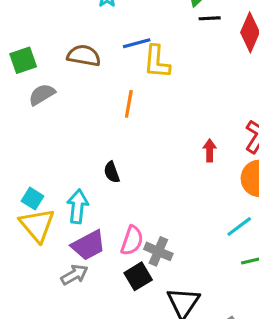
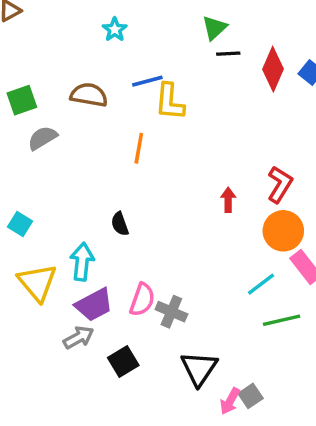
cyan square: (33, 199) -> (20, 224), moved
black square: (138, 276) -> (123, 362), moved

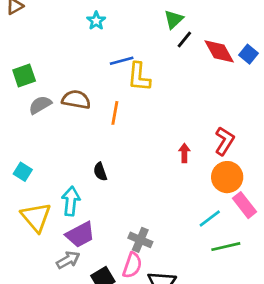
black line: (228, 54) -> (184, 39), turned -48
red diamond: (273, 69) -> (219, 51), turned -52
brown semicircle: (89, 95) -> (76, 100), moved
pink semicircle: (142, 300) -> (132, 265), moved

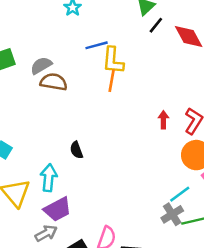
gray semicircle: (40, 105) -> (41, 66), moved
orange line: (115, 113) -> (112, 81), moved
red arrow: (184, 153) -> (163, 120), moved
gray cross: (140, 240) -> (172, 214), moved, turned 35

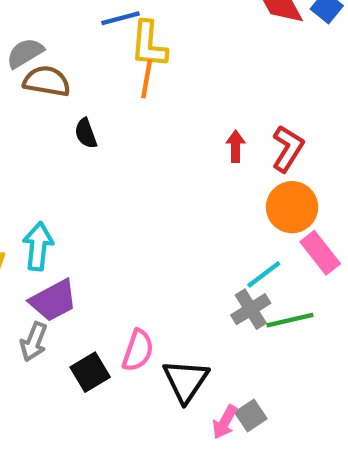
black semicircle: (76, 150) -> (86, 133), moved
gray arrow: (46, 233) -> (34, 342), turned 140

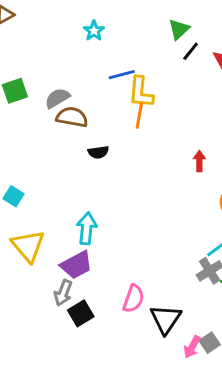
black semicircle: (86, 133) -> (98, 152), turned -78
cyan arrow: (38, 246) -> (87, 228), moved
black square: (90, 372) -> (81, 313), moved

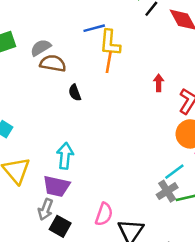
black semicircle: (98, 152) -> (75, 93), turned 77
red arrow: (199, 161) -> (159, 83), moved
purple trapezoid: (76, 265) -> (56, 186), turned 40
black square: (81, 313) -> (60, 226), turned -30

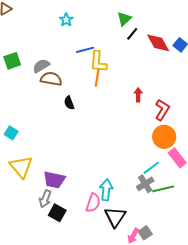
cyan arrow: (65, 156) -> (106, 190), moved

